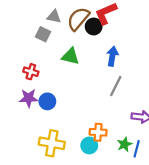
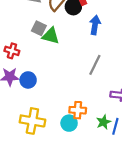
gray square: (43, 34) -> (39, 28), moved
blue arrow: (112, 56) -> (95, 25), moved

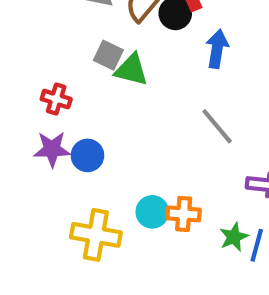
gray line: (95, 65) -> (217, 126), turned -66
cyan circle: (69, 123) -> (152, 212), moved

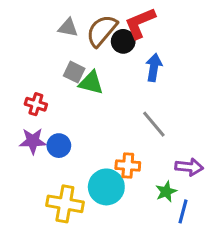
cyan circle: (152, 212) -> (106, 187), size x1.5
orange cross: (184, 214) -> (128, 165), moved
green star: (234, 237) -> (166, 192), moved

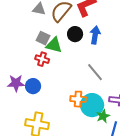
black circle: (123, 41) -> (75, 34), moved
red cross: (36, 104) -> (42, 59), moved
cyan circle: (106, 187) -> (92, 105), moved

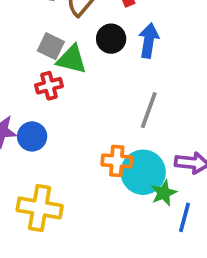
red cross: (42, 59) -> (49, 86), turned -32
gray line: (95, 72) -> (149, 110), turned 60

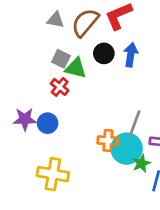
red cross: (49, 86) -> (60, 87), turned -36
gray line: (149, 110) -> (135, 123), moved

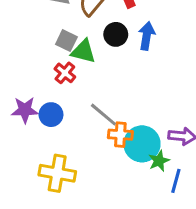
gray line: (135, 123) -> (103, 115), moved, turned -70

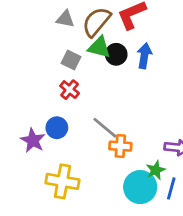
green triangle: (83, 51) -> (99, 47), moved
purple star: (25, 110) -> (33, 140), moved, turned 30
cyan circle: (142, 144) -> (140, 187), moved

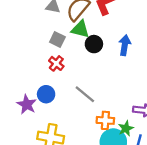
black circle: (116, 54) -> (94, 44), moved
blue arrow: (144, 56) -> (125, 45), moved
orange cross: (120, 146) -> (105, 120), moved

